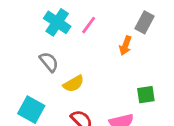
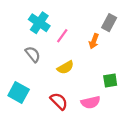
pink line: (89, 25) -> (62, 36), moved
yellow semicircle: (74, 84) -> (65, 67), moved

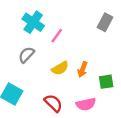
orange arrow: (94, 41) -> (83, 69), moved
gray semicircle: (33, 54) -> (26, 55), turned -98

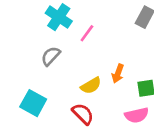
yellow semicircle: (60, 68) -> (91, 86), moved
pink semicircle: (86, 104) -> (137, 115), moved

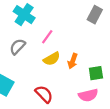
pink line: (87, 33) -> (47, 37), moved
yellow semicircle: (91, 86) -> (52, 59), moved

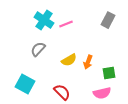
pink line: (47, 37) -> (66, 24), moved, turned 32

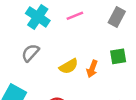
pink line: (66, 24) -> (75, 16), moved
green square: (109, 73) -> (118, 56), moved

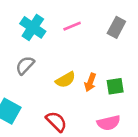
green square: (118, 56) -> (115, 86), moved

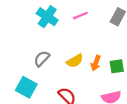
gray semicircle: (25, 65) -> (42, 59), moved

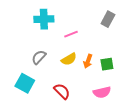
pink line: (80, 16) -> (71, 34), moved
cyan cross: (47, 17) -> (44, 19), turned -36

